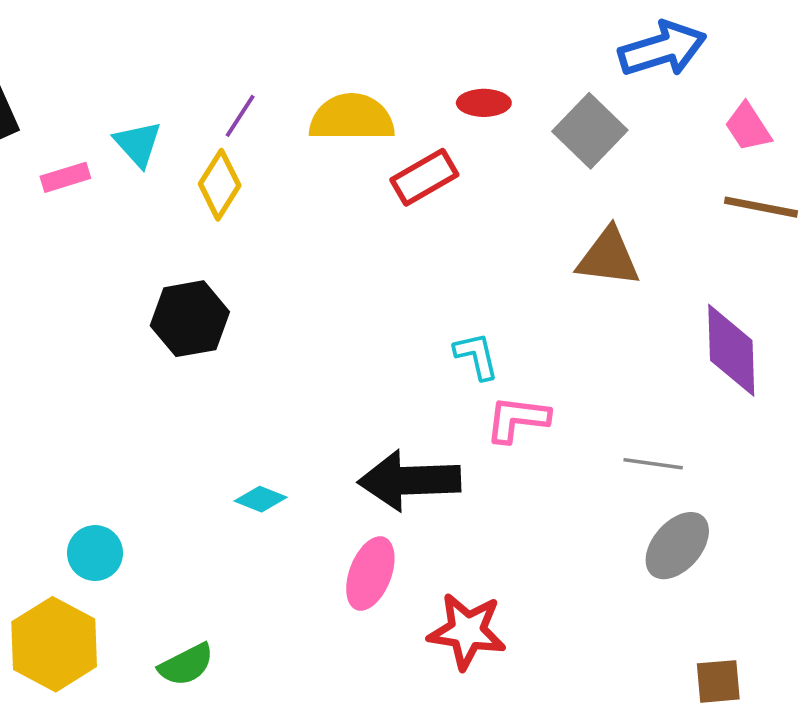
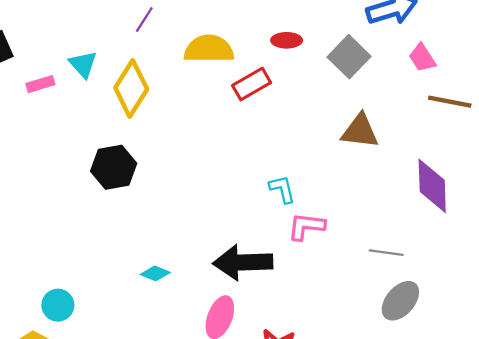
purple line: (240, 116) -> (144, 20), moved
pink trapezoid: (748, 127) -> (422, 58), moved
yellow diamond: (220, 185) -> (131, 88), size x1.4

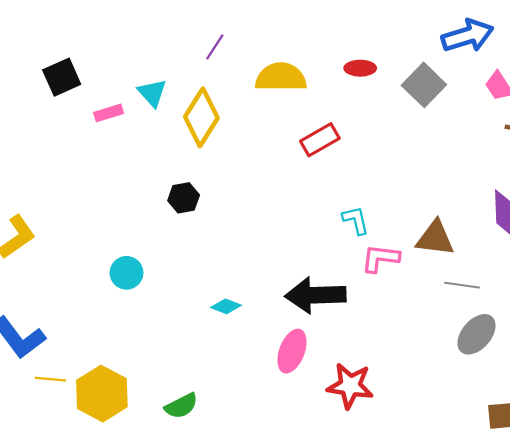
red rectangle: (252, 84) -> (320, 140), moved
brown triangle: (360, 131) -> (435, 238), moved
black hexagon: (114, 167) -> (184, 198), size x0.7
cyan circle: (58, 305) -> (126, 273), moved

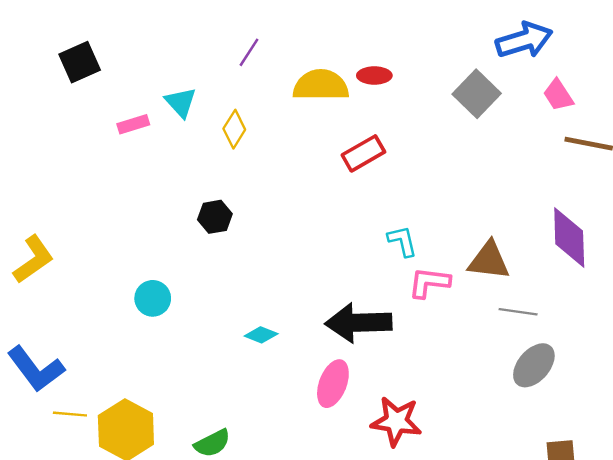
red ellipse: (360, 68) -> (374, 75), moved
black square: (62, 77) -> (80, 62), moved
yellow diamond: (201, 117) -> (234, 129), size x0.6

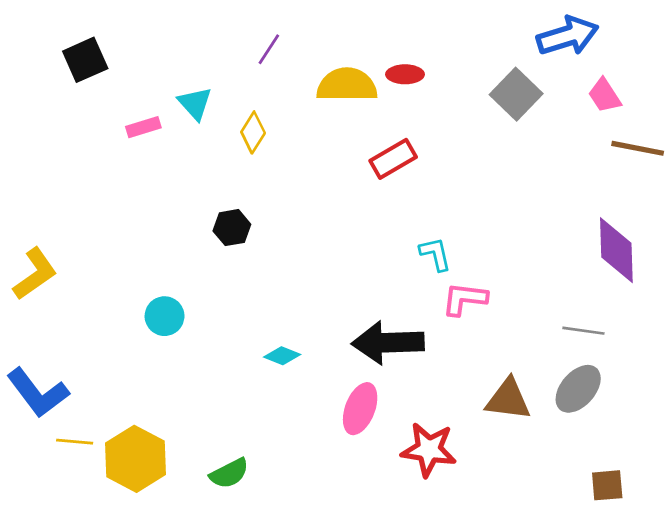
brown triangle: (489, 261) -> (508, 399), moved
gray line: (518, 312) -> (583, 331), moved

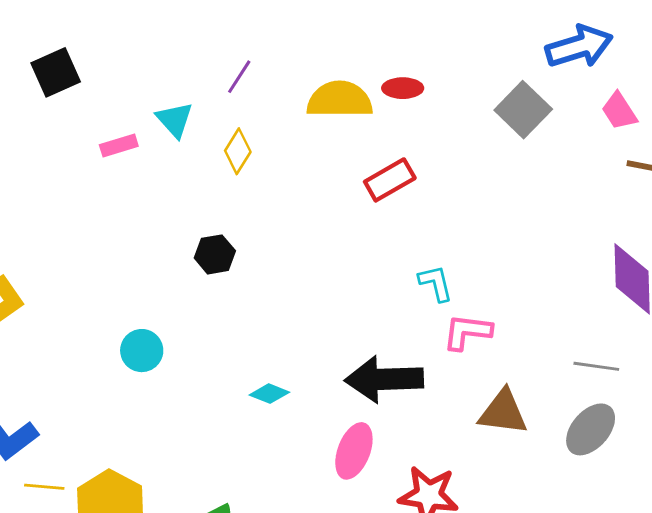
purple line: (269, 49) -> (239, 77), moved
brown triangle: (508, 399) -> (503, 412), moved

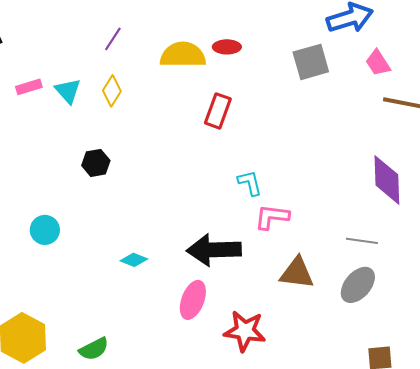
gray square: (523, 110) -> (311, 62), turned 30
cyan triangle: (175, 120) -> (68, 91), moved
red rectangle: (390, 180) -> (218, 111), turned -40

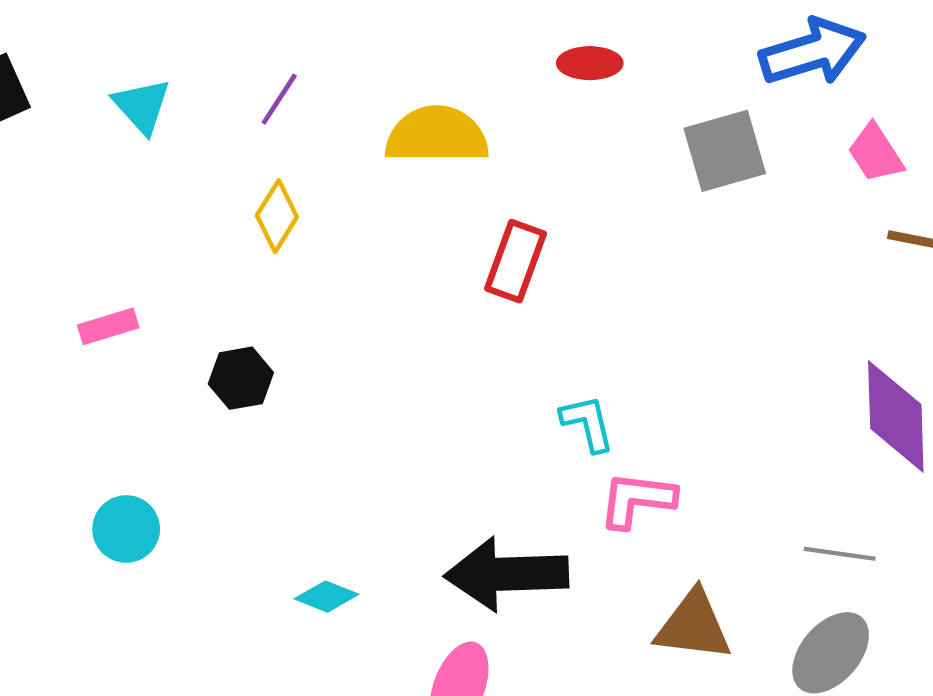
red ellipse: (227, 47) -> (590, 63), moved
pink rectangle: (29, 87) -> (108, 326), moved
cyan triangle: (68, 91) -> (142, 106), moved

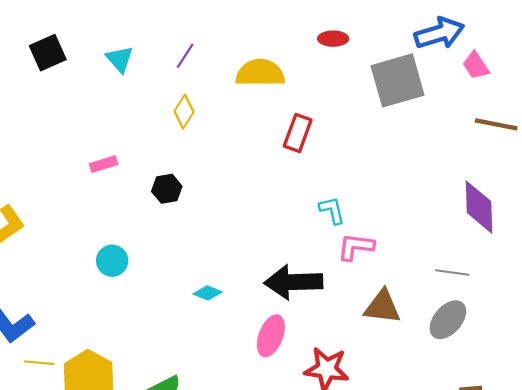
gray square: (725, 151) -> (397, 80), size x1.4
pink trapezoid: (876, 153) -> (476, 65), moved

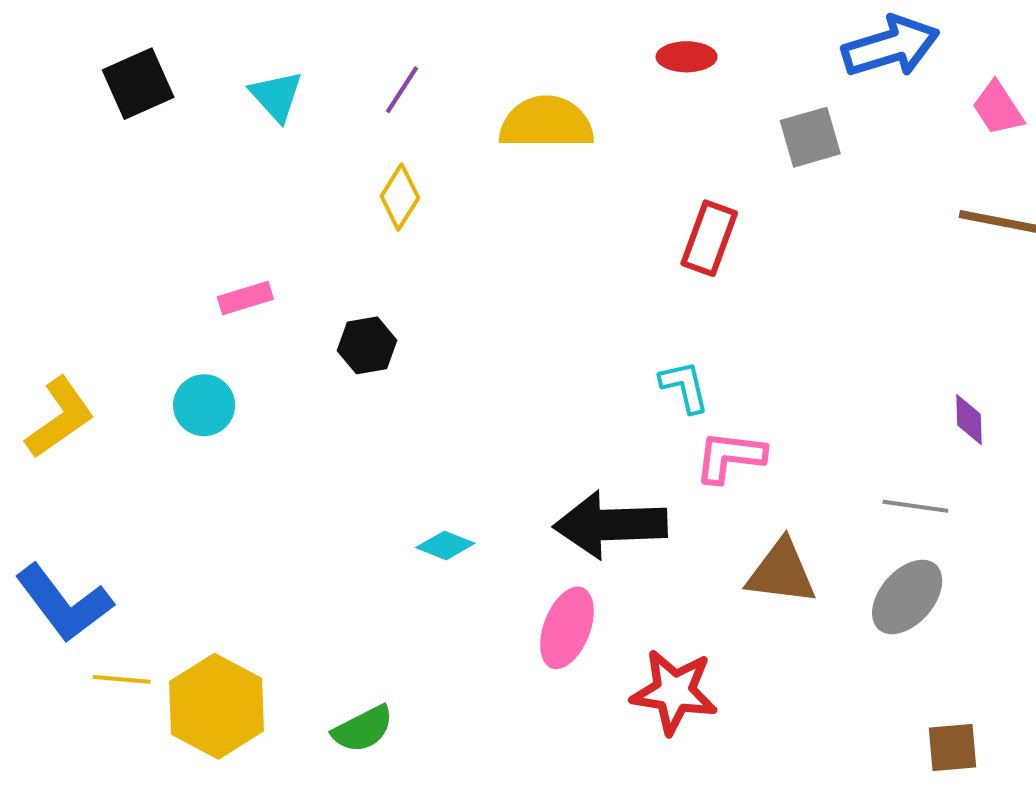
pink trapezoid: (476, 65) -> (998, 108), moved
gray square: (397, 80) -> (810, 137), size x0.6
red rectangle: (298, 133) -> (709, 238), moved
purple diamond: (479, 207) -> (969, 420), moved, size x0.5
cyan circle: (112, 261) -> (204, 405), moved

